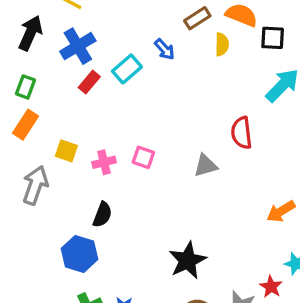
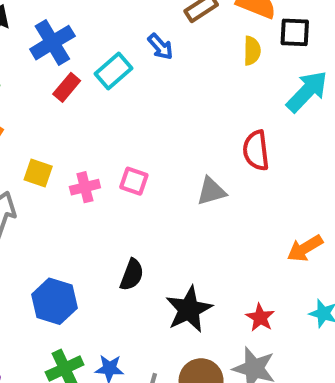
yellow semicircle: (222, 44) -> (252, 51), moved
black semicircle: (102, 215) -> (132, 275), moved
red star: (271, 287) -> (260, 318), moved

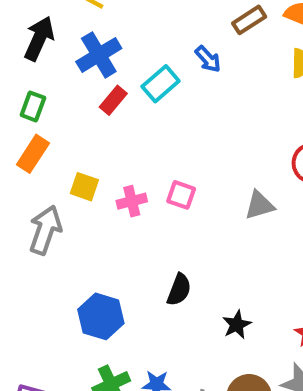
black star: (189, 309) -> (237, 325), size x0.6

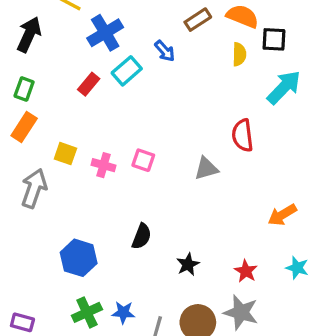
blue cross: (99, 55) -> (105, 33), moved
pink cross: (132, 201) -> (104, 165), turned 30

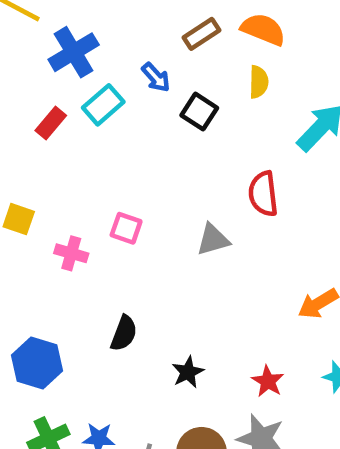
black square: (274, 39) -> (199, 112), moved, turned 30
pink cross: (104, 165) -> (71, 253), moved

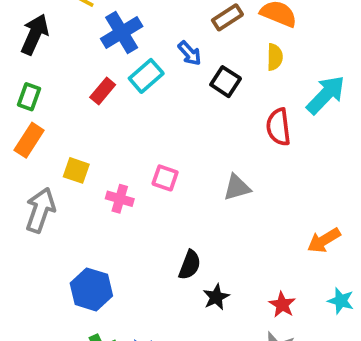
red semicircle: (263, 194) -> (278, 127), moved
black semicircle: (124, 333) -> (190, 265), moved

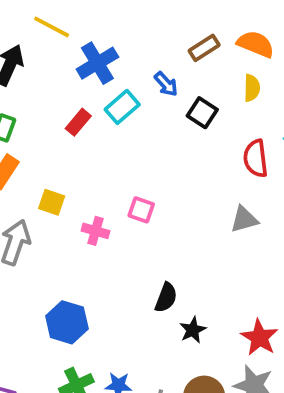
gray triangle: (237, 187) -> (244, 219), moved
red star: (282, 305) -> (259, 338), size x1.4

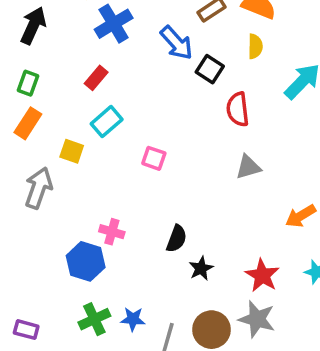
blue arrow: (166, 84) -> (177, 43), size x1.5
cyan rectangle: (122, 107) -> (107, 122), moved
red semicircle: (256, 158) -> (238, 109), moved
pink cross: (95, 231) -> (112, 232), moved

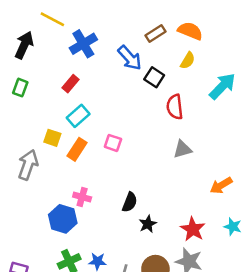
yellow semicircle: (255, 46) -> (188, 61), turned 30
orange rectangle: (28, 123) -> (77, 149), moved

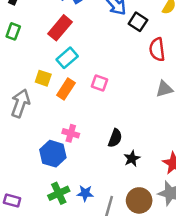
red rectangle: (70, 84) -> (60, 28), size x1.5

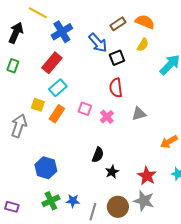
black square: (138, 22) -> (117, 58), turned 35
red semicircle: (157, 49) -> (116, 88), moved
pink cross: (71, 133) -> (107, 117), moved, turned 32

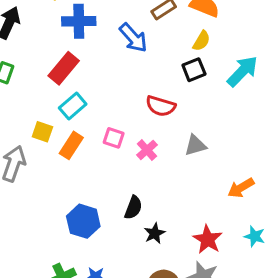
blue cross: (62, 32) -> (79, 21), turned 30
black square: (117, 58) -> (194, 70), moved
red semicircle: (116, 88) -> (161, 106), turned -66
blue hexagon: (46, 168) -> (83, 221), moved

